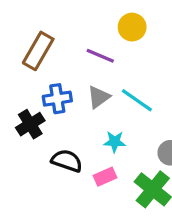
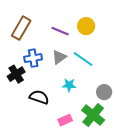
yellow circle: (132, 27) -> (86, 26), moved
pink rectangle: (105, 177) -> (65, 120), moved

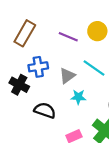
gray triangle: (59, 57) -> (67, 76), moved
black cross: (16, 74) -> (19, 85), turned -30

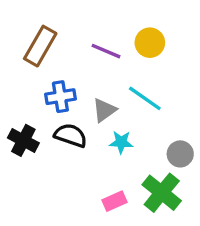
black cross: (19, 85) -> (23, 140), moved
black semicircle: (45, 110) -> (71, 135), moved

